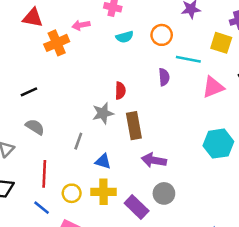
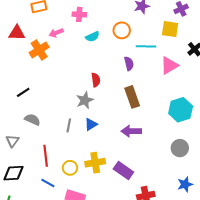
brown rectangle: (134, 126) -> (132, 97), moved
blue triangle: (103, 161) -> (91, 124), moved, turned -40
gray circle: (164, 193) -> (180, 148), moved

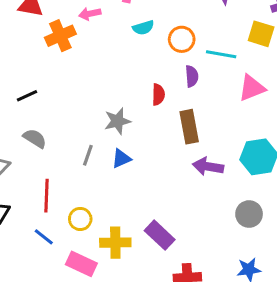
orange circle: (122, 30) -> (182, 39), moved
red semicircle: (96, 80) -> (158, 95), moved
purple arrow: (131, 131) -> (208, 166), moved
yellow cross: (95, 163) -> (115, 243), moved

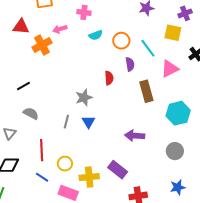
cyan line: (221, 54) -> (148, 48), turned 48
brown rectangle: (189, 127) -> (146, 91), moved
blue triangle: (121, 159) -> (88, 122), turned -32
purple arrow: (208, 166) -> (135, 136), moved

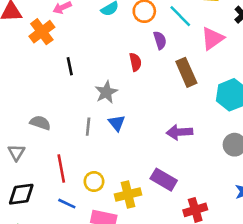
black line: (23, 86) -> (70, 66), moved, turned -64

